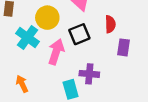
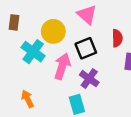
purple cross: (89, 74) -> (89, 79), moved, turned 30

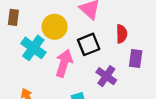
purple cross: (89, 79) -> (106, 76), moved

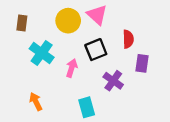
yellow circle: (55, 27) -> (68, 21), moved
pink arrow: (64, 63) -> (72, 68), size x0.7

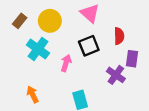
yellow circle: (68, 21) -> (50, 21), moved
brown rectangle: (22, 23) -> (20, 21), turned 32
purple cross: (113, 81) -> (116, 75), moved

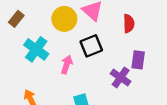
yellow circle: (50, 21) -> (64, 19), moved
red semicircle: (119, 36) -> (129, 24), moved

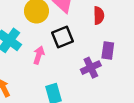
purple cross: (121, 77) -> (91, 68), turned 30

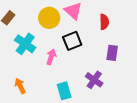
purple cross: (91, 68) -> (94, 80), moved, turned -30

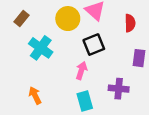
pink arrow: (51, 57) -> (81, 71), moved
purple cross: (94, 80) -> (119, 89), turned -30

